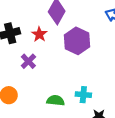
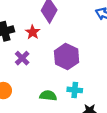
purple hexagon: (77, 41) -> (67, 57), moved

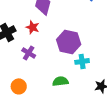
cyan cross: (75, 90) -> (82, 61), moved

